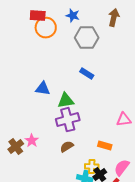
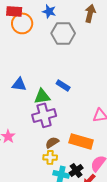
blue rectangle: (87, 74) -> (63, 85), moved
orange rectangle: (105, 146) -> (81, 141), size x1.6
brown semicircle: (67, 147) -> (52, 142), moved
yellow cross: (92, 167) -> (50, 157), moved

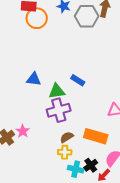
gray hexagon: (63, 33) -> (87, 16), moved

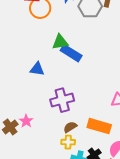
blue rectangle: (78, 80) -> (71, 53), moved, size x1.5
green triangle: (57, 91) -> (60, 42), moved

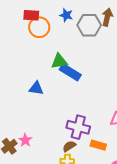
purple cross: (62, 100) -> (78, 127), moved, turned 30
orange rectangle: (99, 126) -> (98, 145), size x0.7

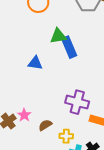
blue rectangle: (70, 72) -> (69, 47), turned 35
brown semicircle: (69, 146) -> (45, 125), moved

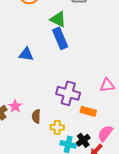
green triangle: (58, 36) -> (58, 19), moved, turned 36
brown semicircle: (45, 125) -> (36, 116), turned -56

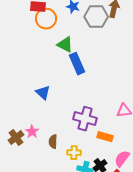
green triangle: (58, 19) -> (65, 45), moved
blue triangle: (26, 54) -> (43, 93), moved, turned 35

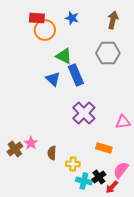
gray hexagon: (96, 17) -> (108, 53), moved
blue triangle: (43, 93) -> (53, 79), moved
purple cross: (85, 119) -> (84, 113), moved, turned 30

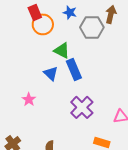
red rectangle: (37, 18) -> (35, 12), turned 63
gray hexagon: (108, 53) -> (92, 27), moved
pink star: (31, 143) -> (29, 99), moved

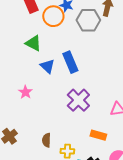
orange circle: (43, 24) -> (53, 16), moved
green triangle: (62, 50) -> (33, 43), moved

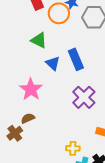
pink star: (25, 92) -> (31, 89), size x1.6
brown semicircle: (46, 140) -> (28, 118), moved, turned 64

